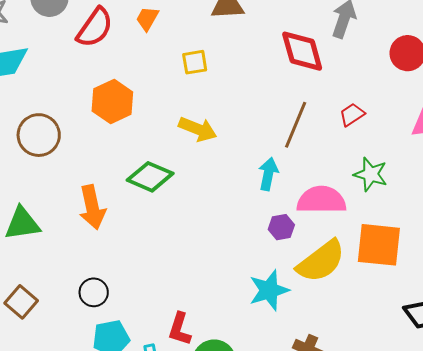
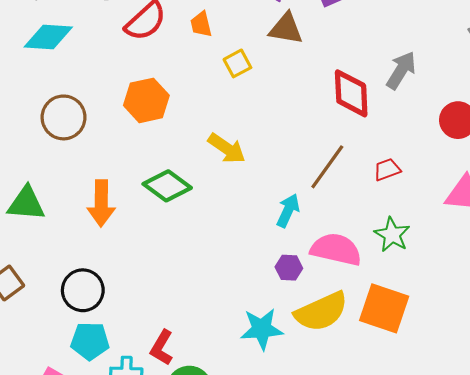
orange trapezoid: (147, 19) -> (201, 24), turned -56
yellow square: (195, 62) -> (237, 63), moved, turned -32
black circle: (94, 292) -> (83, 290), size x1.4

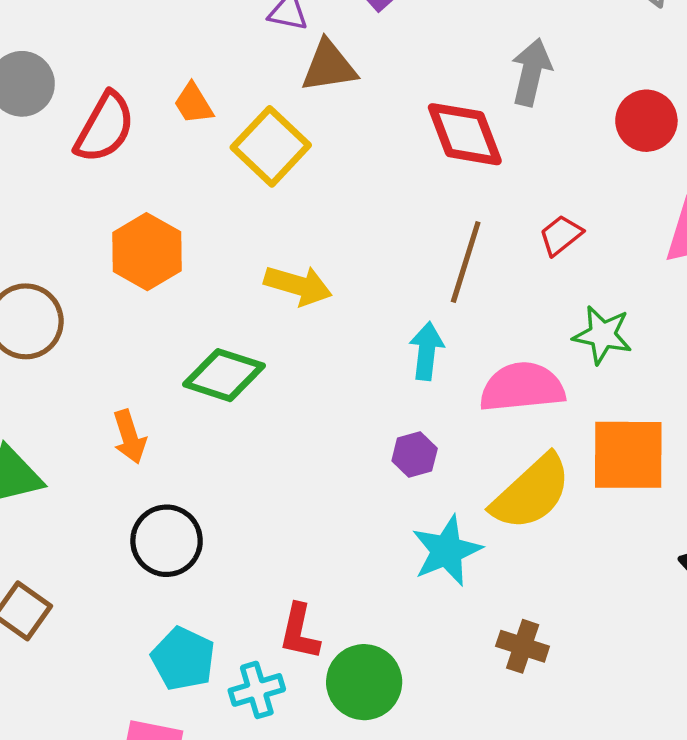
yellow square: (237, 63) -> (271, 146), size x1.6
orange arrow: (101, 203) -> (129, 437), size x0.7
purple hexagon: (289, 268) -> (415, 455), moved
black circle: (83, 290) -> (167, 541), moved
cyan pentagon: (90, 341) -> (183, 659), turned -30

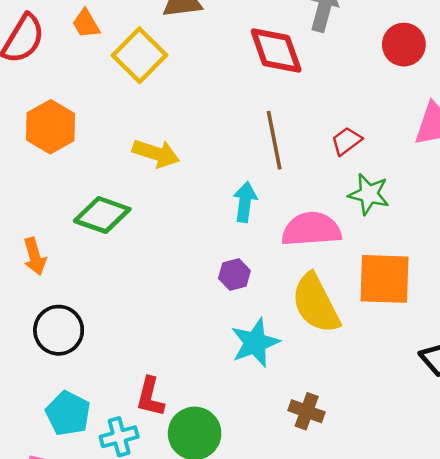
red trapezoid: (561, 235) -> (347, 141), moved
brown line: (466, 262) -> (274, 140), turned -30
yellow semicircle: (531, 492) -> (316, 303), turned 104

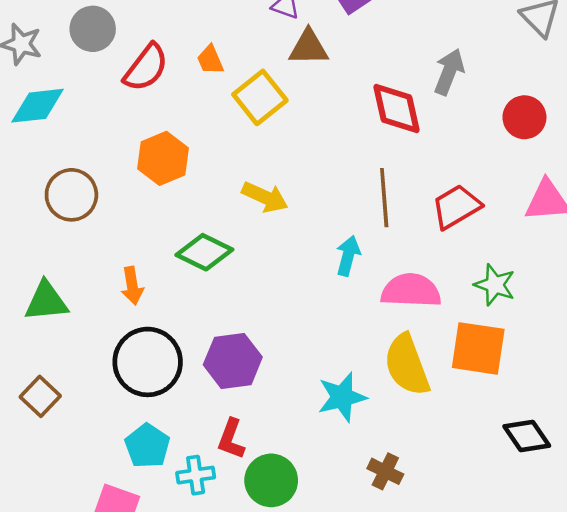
red trapezoid: (347, 141) -> (456, 207), size x1.6
green star: (369, 194) -> (495, 285), moved
purple hexagon: (234, 275) -> (233, 361), moved, size x1.8
black circle: (59, 330) -> (148, 362), size x1.4

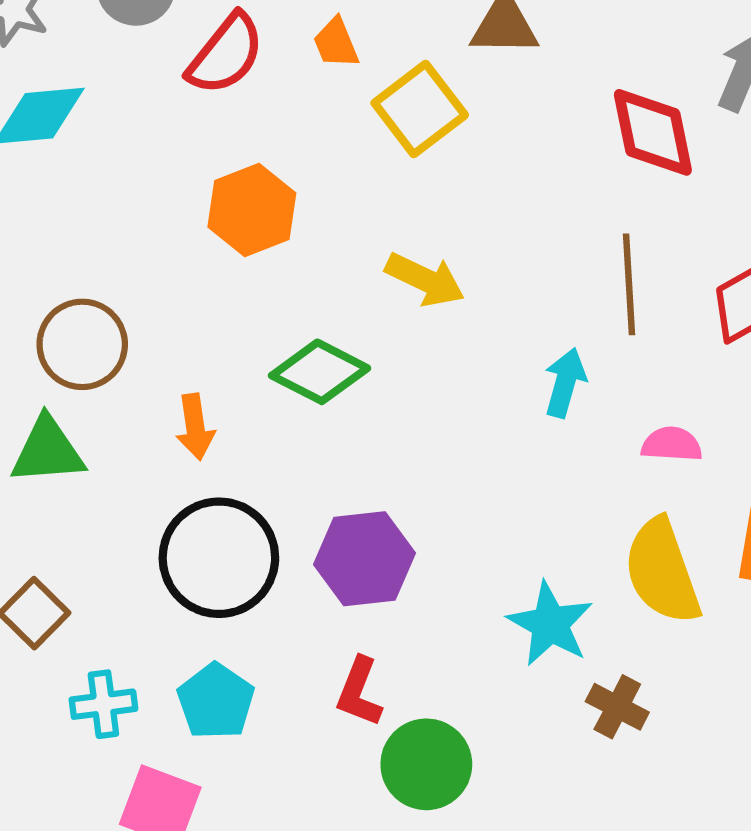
brown circle: (71, 195) -> (82, 344), moved
pink semicircle: (411, 291) -> (672, 444), size x0.6
cyan star: (342, 397) -> (550, 624), turned -30
brown cross: (385, 471) -> (617, 707), moved
cyan cross: (196, 475) -> (103, 704), moved

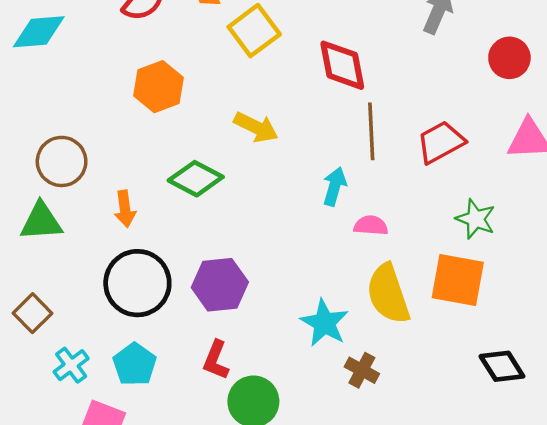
red diamond: (653, 132) -> (342, 65), moved
pink semicircle: (672, 444) -> (371, 225), moved
cyan cross: (103, 704) -> (71, 365), turned -30

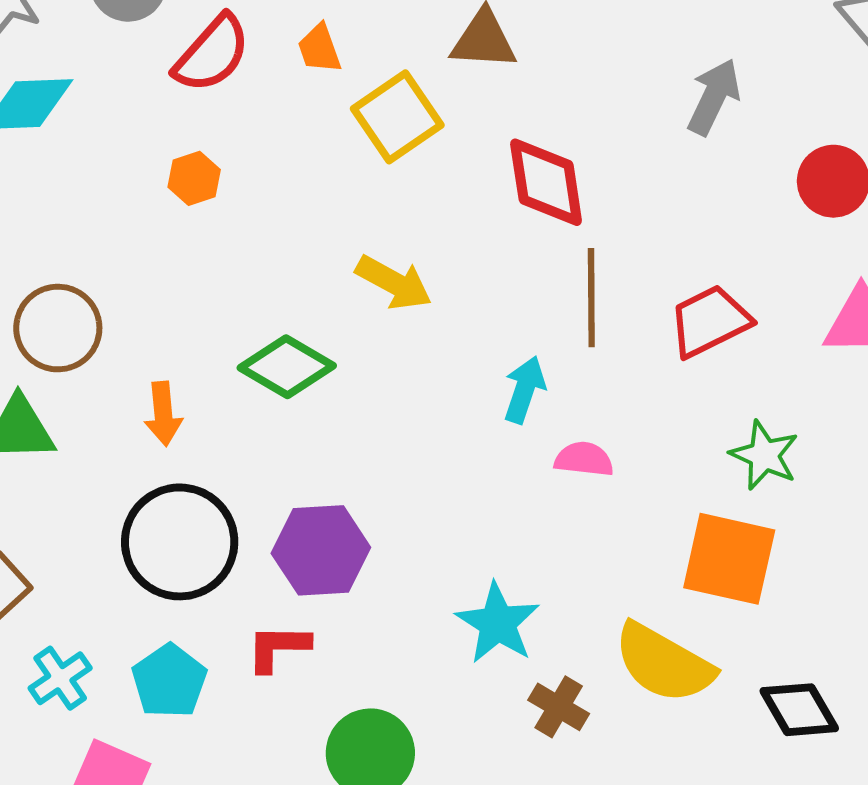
orange hexagon: (158, 87) -> (194, 178), moved, size x0.6
yellow semicircle: (388, 294) -> (664, 663), moved, turned -44
red L-shape: (216, 360) -> (278, 648), moved, turned 66

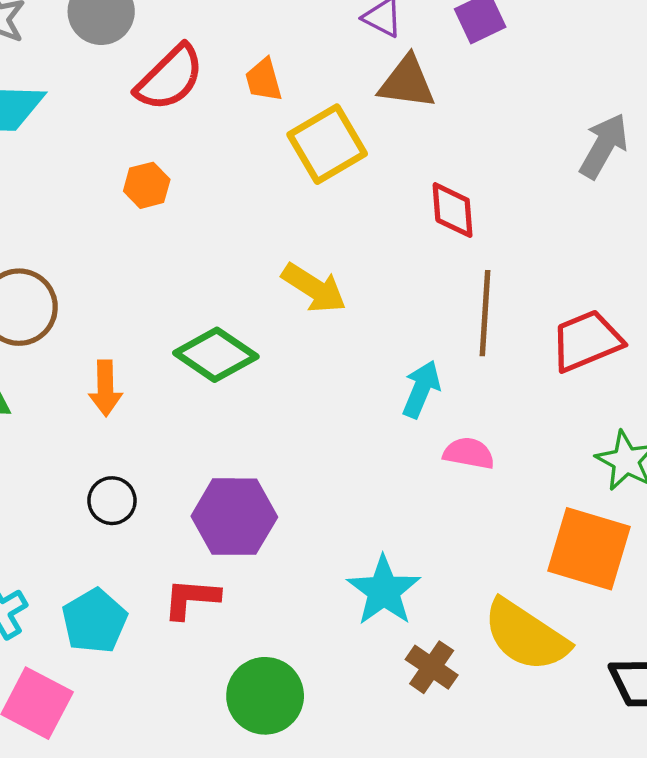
red diamond: (546, 182) -> (453, 210), size x0.7
black circle: (180, 542) -> (112, 501), size x0.5

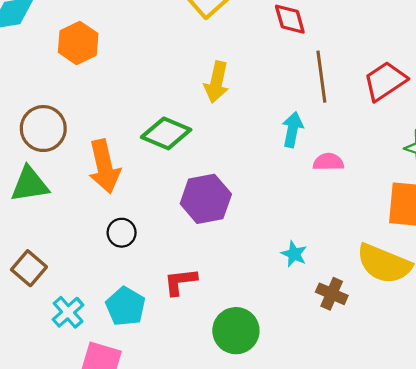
orange hexagon: (147, 185) -> (78, 43), moved, size x1.5
yellow arrow: (314, 288) -> (217, 82), turned 81
orange arrow: (105, 388) -> (104, 166), size x1.6
purple hexagon: (234, 517) -> (206, 199), moved
cyan star: (384, 591) -> (294, 254), size x0.6

